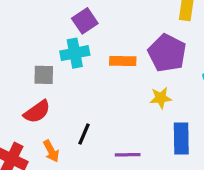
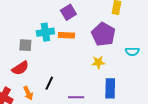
purple square: (85, 21) -> (68, 12), moved
orange rectangle: (123, 61) -> (66, 35), moved

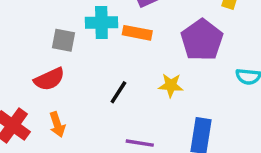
yellow star: (98, 62) -> (171, 85), moved
black line: (49, 83) -> (118, 92), moved

